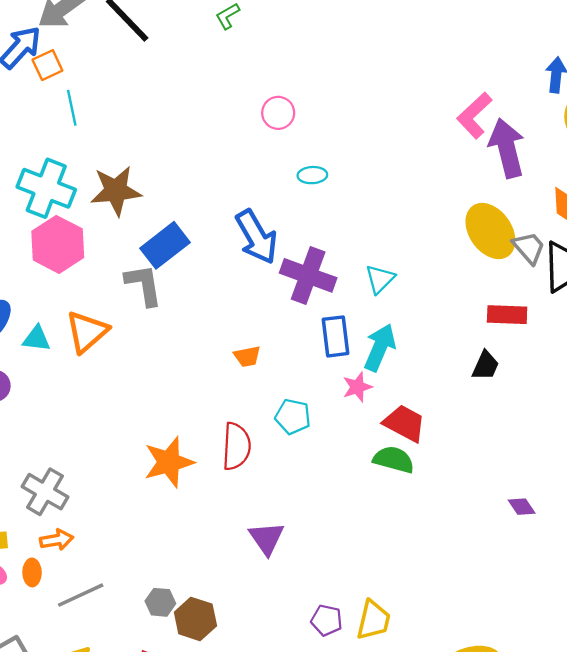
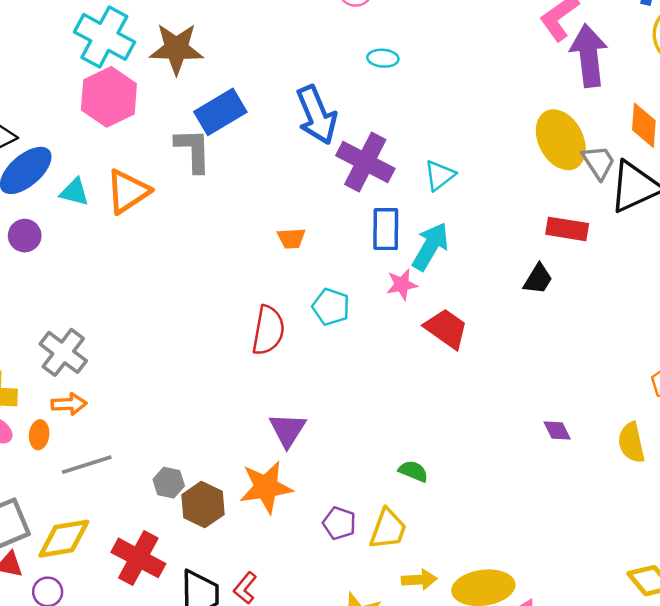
green semicircle: (394, 460) -> (413, 471), moved, size x0.7
orange star: (169, 462) -> (266, 487), moved

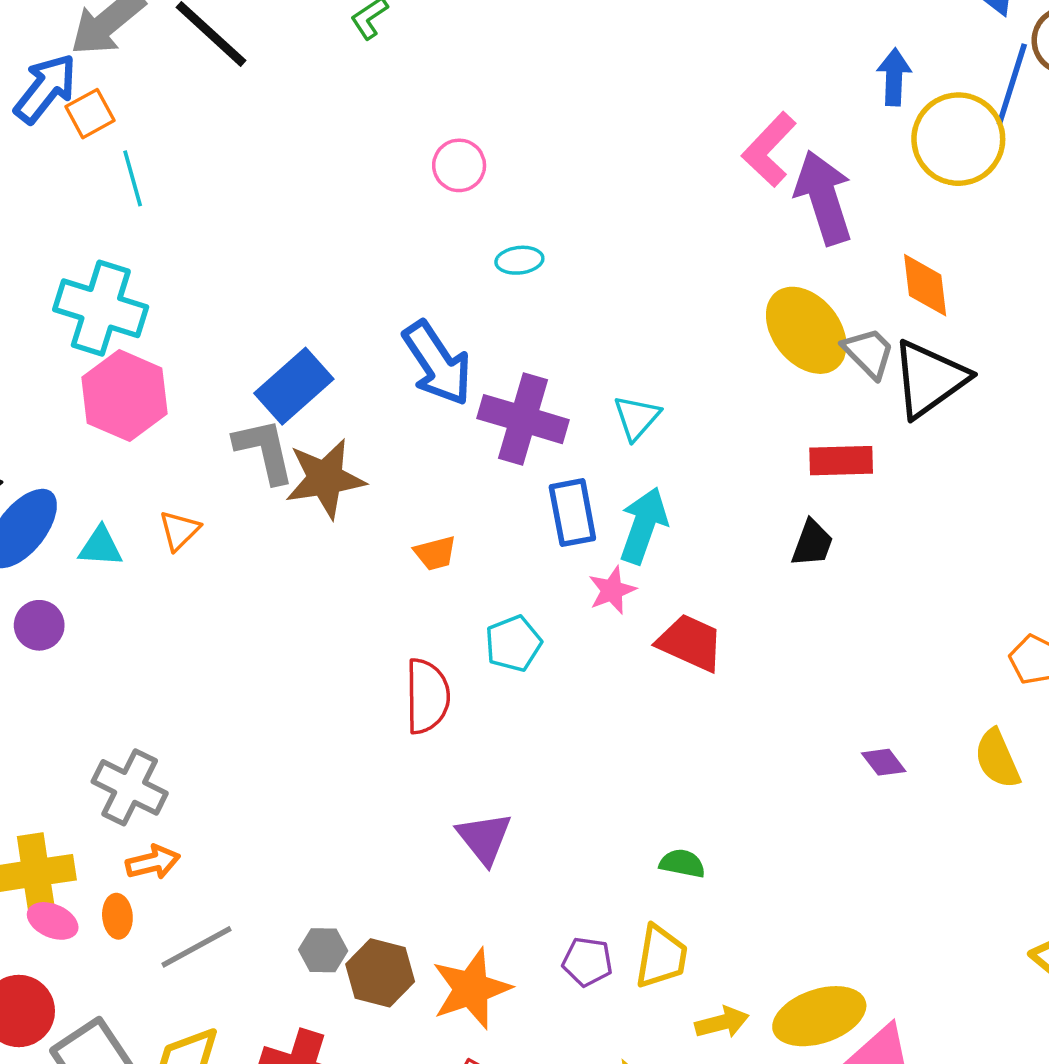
brown star: (176, 49) -> (325, 479), moved
orange triangle: (128, 191) -> (179, 530), size x0.6
cyan pentagon: (331, 307) -> (513, 643), turned -30
orange star: (266, 487) -> (471, 989), moved

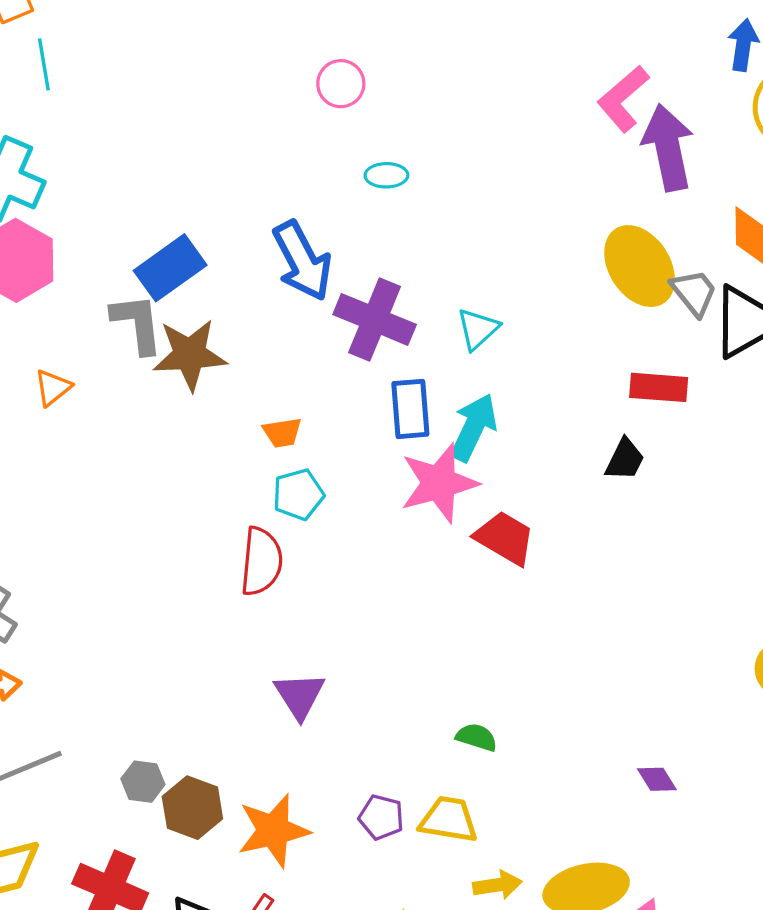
pink star: (612, 590) -> (439, 483), size x1.8
cyan pentagon: (513, 643) -> (298, 494), moved
purple diamond: (884, 762) -> (657, 779), moved
yellow trapezoid: (661, 957) -> (449, 820), turned -96

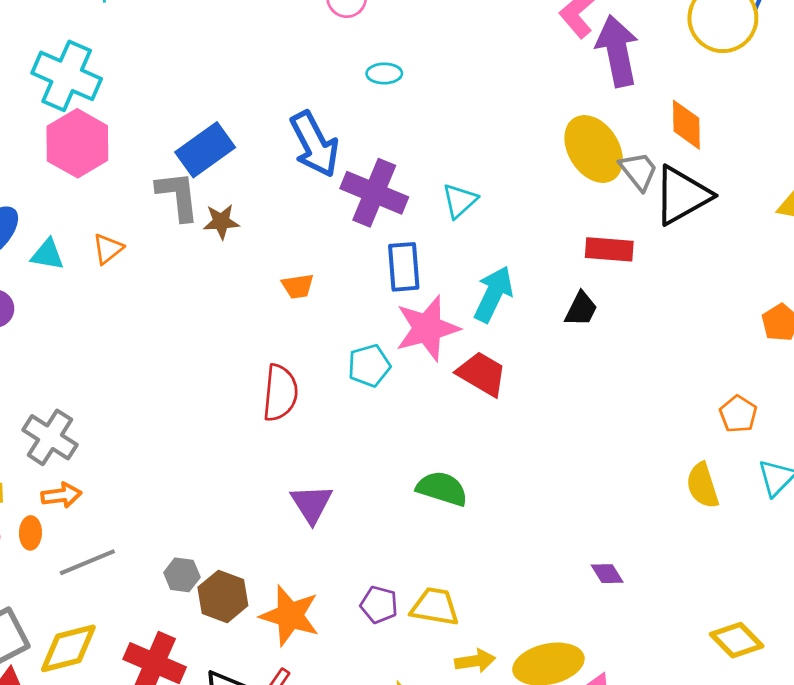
brown star: (190, 355) -> (221, 222), size x0.6
cyan arrow: (474, 427) -> (493, 294), moved
cyan pentagon: (298, 494) -> (369, 366), moved
green semicircle: (477, 737) -> (442, 489), moved, size x1.5
orange star: (273, 831) -> (290, 616), turned 30

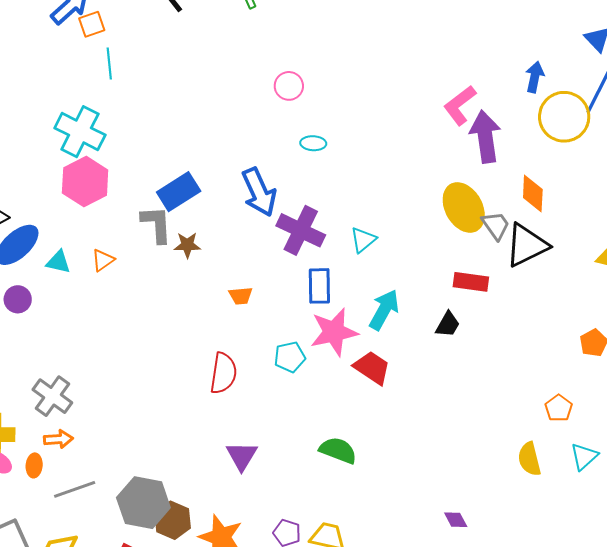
gray hexagon: (182, 575) -> (143, 503), size x2.0

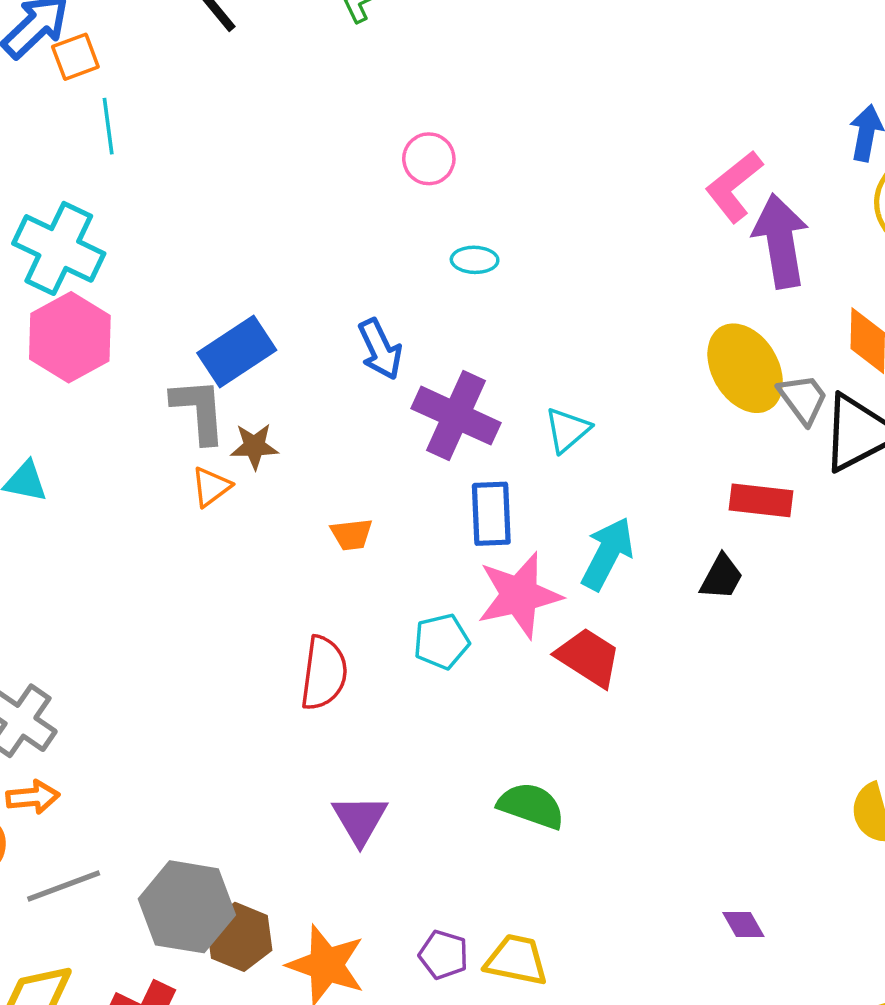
blue arrow: (259, 192) -> (380, 349), size x0.7
orange triangle: (103, 260) -> (211, 487), moved

